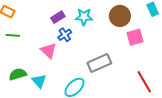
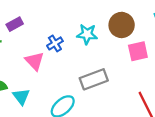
purple rectangle: (58, 17) -> (15, 24), moved
cyan star: (84, 17) -> (87, 34), moved

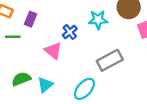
purple rectangle: (15, 24) -> (31, 19), turned -32
cyan triangle: (21, 97) -> (45, 85), turned 35

